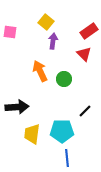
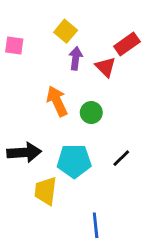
red triangle: (84, 54) -> (106, 67), moved
cyan pentagon: (62, 131) -> (74, 161), moved

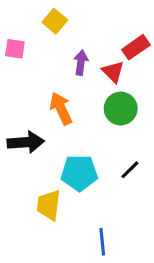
yellow square: (66, 31) -> (55, 21), moved
green circle: (91, 113) -> (121, 109), moved, size x1.4
black arrow: (24, 152) -> (26, 142), moved

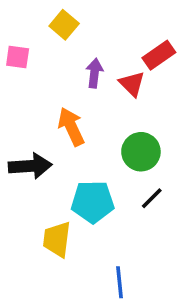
green circle: (121, 109) -> (141, 152), moved

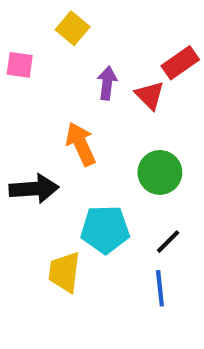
black line: (152, 198) -> (168, 242), moved
blue line: (120, 282) -> (160, 288), moved

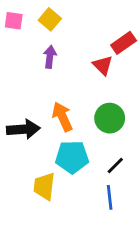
pink square: (20, 65) -> (14, 21), moved
purple arrow: (107, 83) -> (50, 57), moved
orange arrow: (81, 144) -> (62, 117), moved

